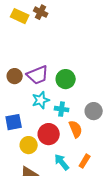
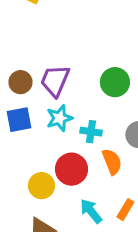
purple trapezoid: (38, 75) -> (55, 81), turned 135
green circle: (66, 79) -> (115, 82), moved
blue square: (14, 122) -> (19, 120), moved

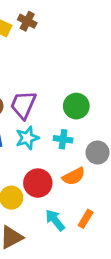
cyan cross: (91, 132) -> (63, 139), moved
orange semicircle: (112, 162) -> (74, 176), turned 85

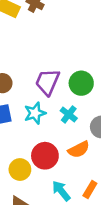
purple trapezoid: (23, 105) -> (47, 82), moved
cyan cross: (63, 139) -> (69, 114), turned 30

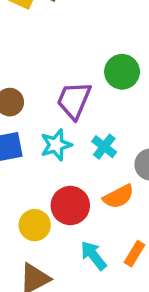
green circle: (81, 83) -> (122, 72), moved

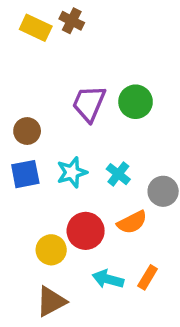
purple trapezoid: (74, 100) -> (89, 103), moved
cyan arrow: (93, 255) -> (108, 279), turned -36

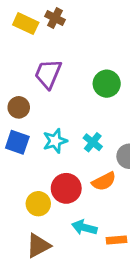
purple trapezoid: (89, 103) -> (48, 74), moved
blue square: (25, 174) -> (17, 142), turned 30
orange rectangle: (148, 277) -> (116, 240), moved, turned 54

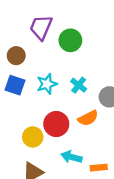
green circle: (107, 84) -> (70, 40), moved

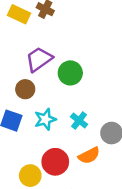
purple trapezoid: (41, 27) -> (39, 59), turned 32
brown circle: (16, 56) -> (25, 89), moved

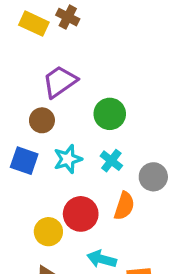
green circle: (70, 73) -> (110, 114), moved
orange semicircle: (89, 156) -> (124, 206), turned -45

